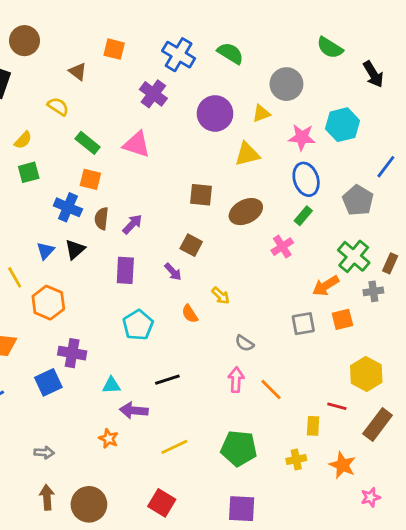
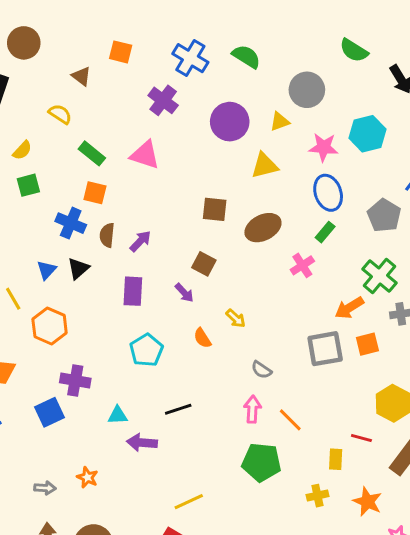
gray square: (303, 324) -> (325, 349), size x1.4
orange star: (109, 438) -> (87, 477), moved
yellow line: (174, 447) -> (189, 502), moved
green pentagon: (239, 448) -> (261, 462), moved

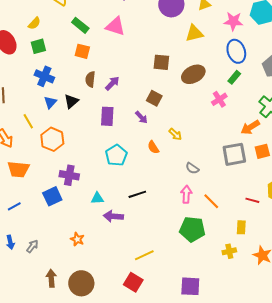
blue cross: (71, 223) -> (44, 76), moved
red line: (361, 438) -> (252, 200), moved
gray arrow: (45, 488) -> (32, 246), moved, turned -56

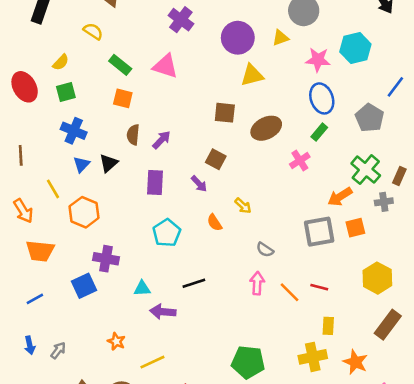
yellow triangle: (194, 33) -> (252, 75), moved
red line: (252, 200) -> (319, 287), moved
green pentagon: (192, 229) -> (248, 362), moved
yellow cross: (229, 251) -> (313, 357), size x1.5
yellow line: (144, 255) -> (152, 362), moved

